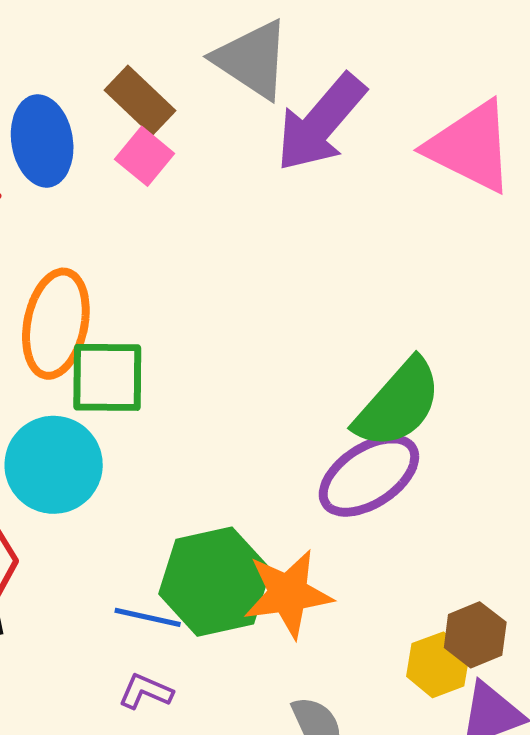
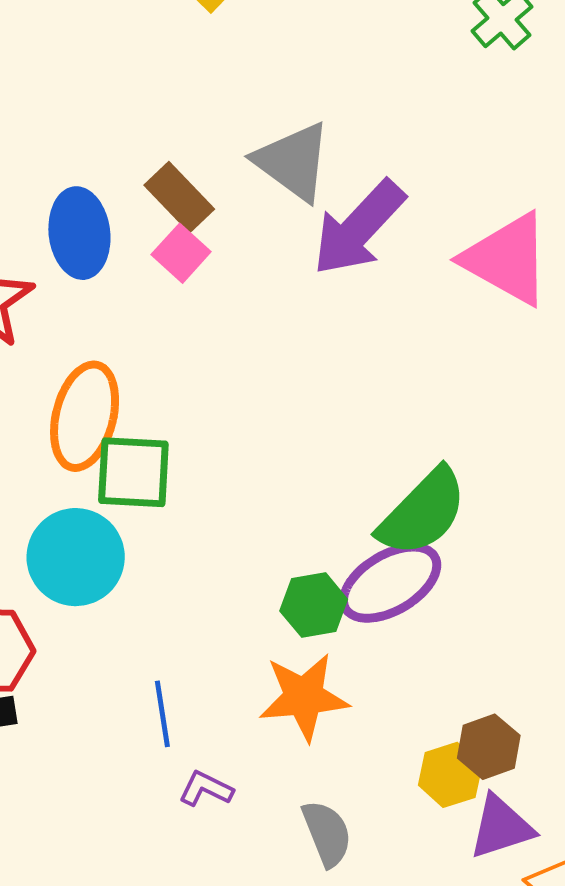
green hexagon: (215, 582) -> (314, 605), moved, size x0.6
blue line: (148, 617) -> (162, 714), turned 66
purple L-shape: (146, 691) -> (206, 789), moved

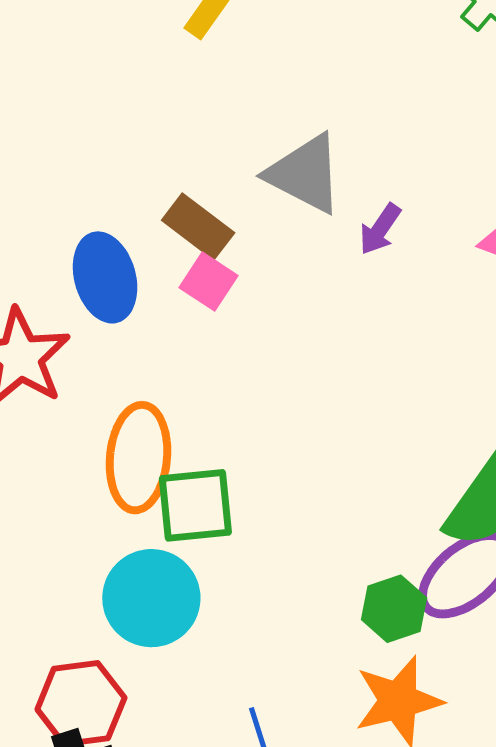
purple arrow: (359, 228) -> (380, 229), size x0.5

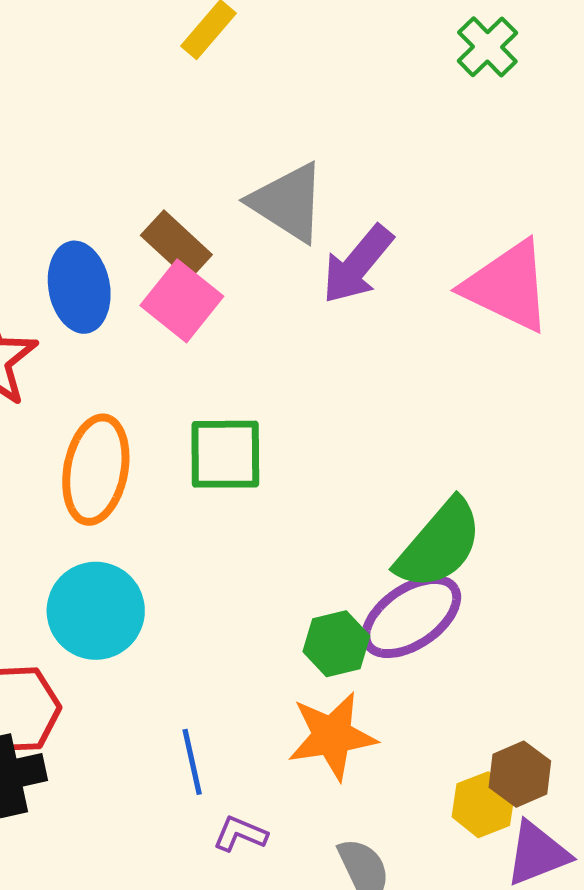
purple arrow: (380, 229) -> (357, 265), size x1.6
pink square: (209, 282) -> (182, 301), size x1.4
green square: (195, 505) -> (225, 454), moved

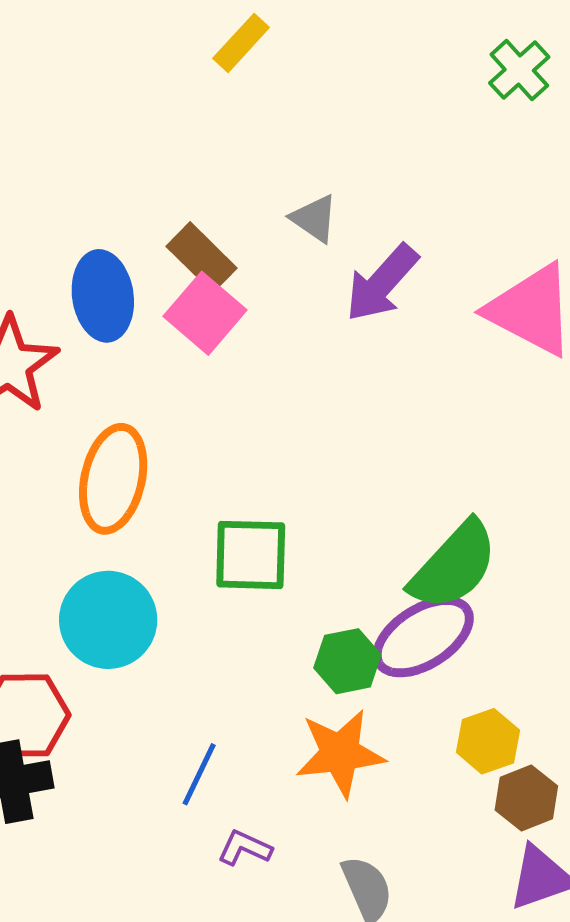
gray triangle: (288, 202) -> (314, 218), size x0.6
green square: (225, 454) -> (251, 555), moved
blue line: (192, 762) -> (199, 774), turned 36
yellow hexagon: (483, 805) -> (488, 741), moved

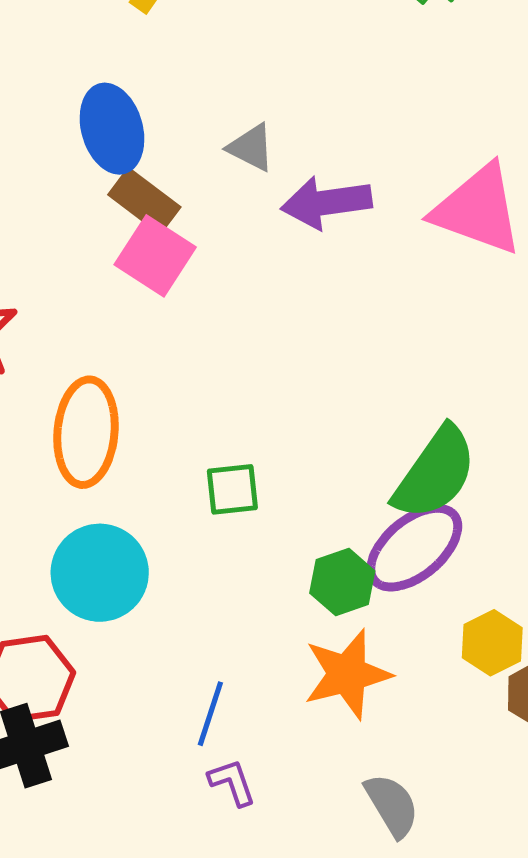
purple arrow: (382, 283) -> (326, 203), turned 48
blue ellipse: (103, 296) -> (112, 129), moved
green square: (251, 555) -> (232, 489), size x0.7
purple L-shape: (245, 848) -> (232, 782), moved, turned 54

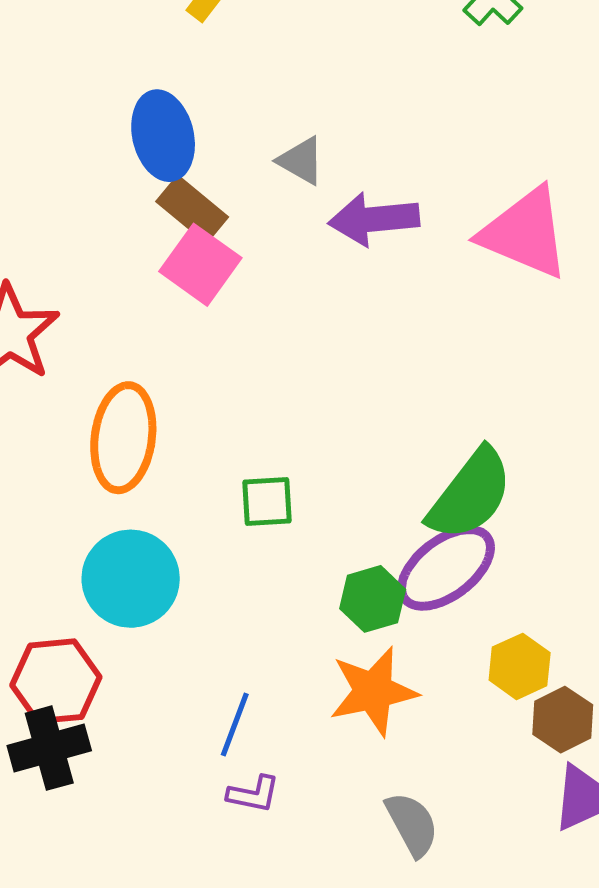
purple L-shape: (232, 782) -> (253, 794), turned 118

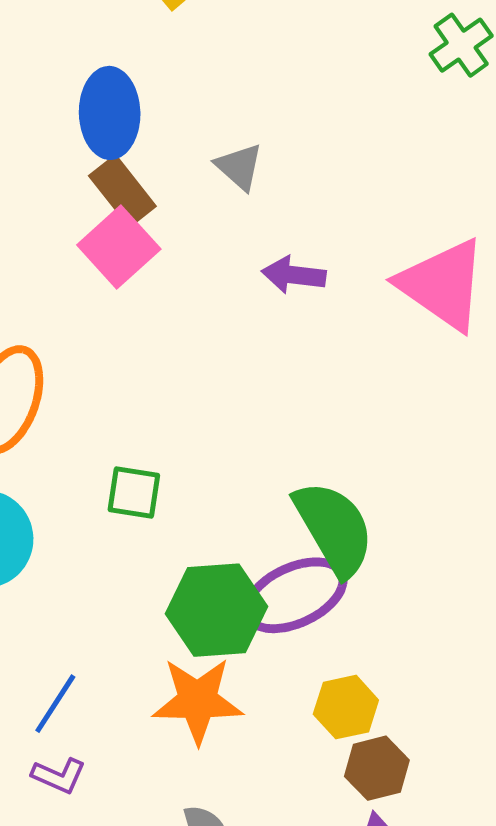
purple arrow: (374, 219) -> (294, 275), moved, size x0.7
green semicircle: (470, 494) -> (334, 528), turned -80
green hexagon: (373, 599) -> (217, 610), size x1.5

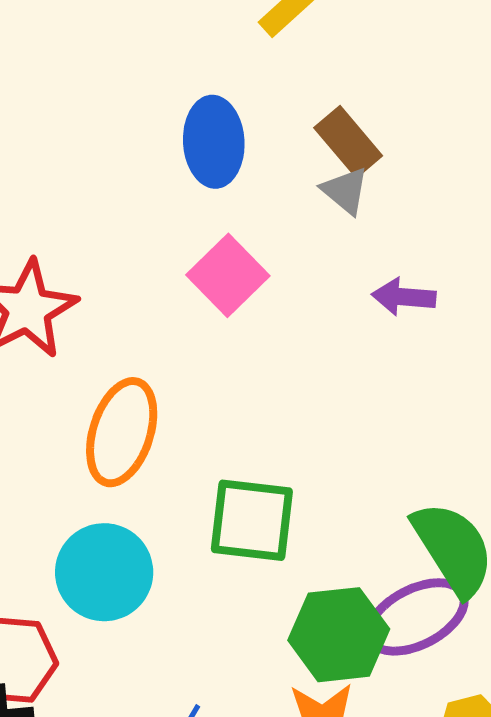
brown rectangle: (122, 191) -> (348, 142), moved
green square: (134, 492) -> (252, 520), size x1.6

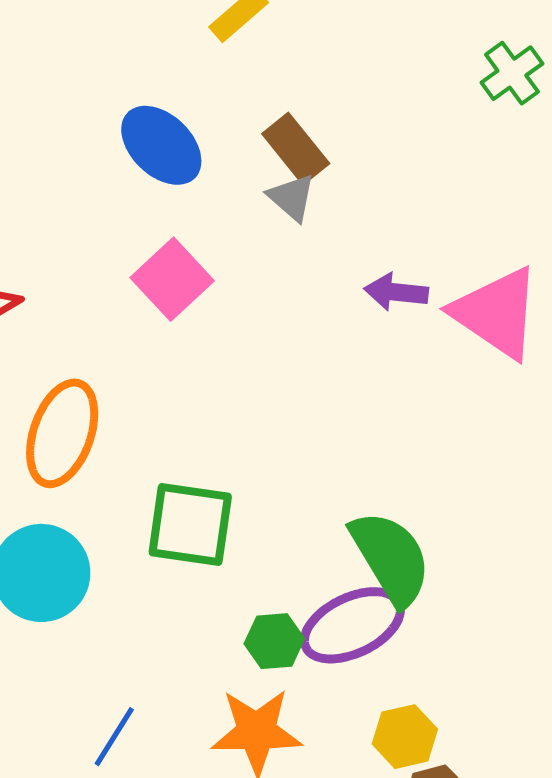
blue ellipse: (214, 142) -> (161, 145), turned -44
purple arrow: (404, 297) -> (396, 292), moved
green hexagon: (339, 635) -> (274, 641), size x0.6

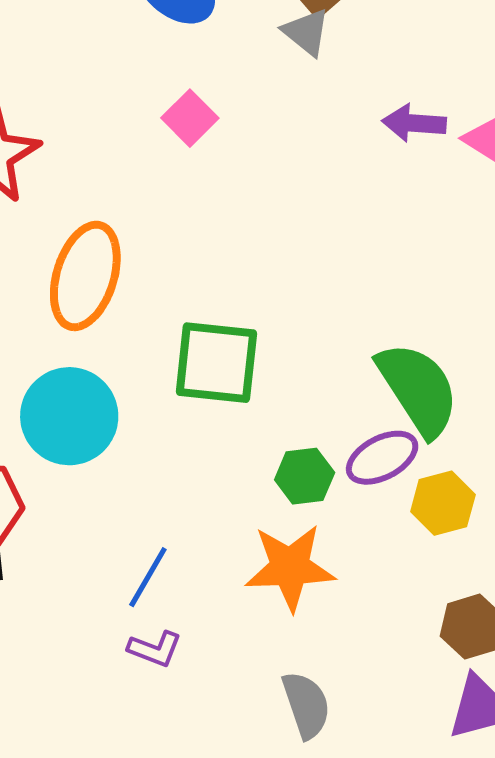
pink square: (172, 279) -> (190, 118), size x0.7
purple ellipse: (352, 625) -> (382, 458), size x0.7
yellow hexagon: (405, 737) -> (443, 503), moved

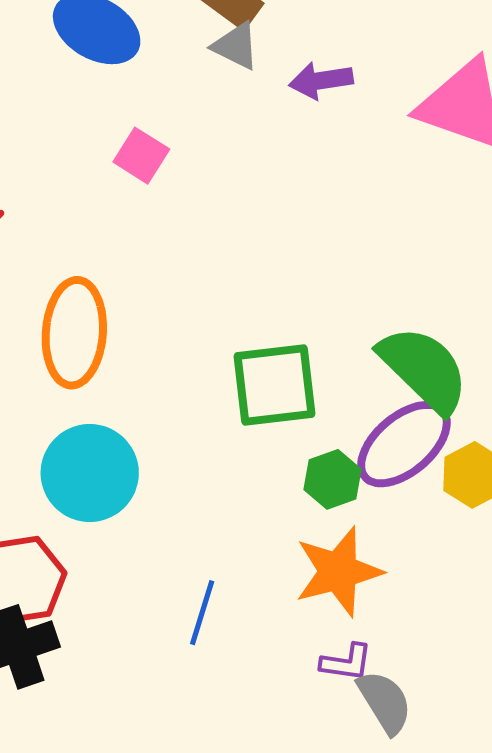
purple arrow: (414, 123) -> (321, 80), moved
green square: (216, 363) -> (275, 385), moved
purple ellipse: (382, 458) -> (404, 444), size x1.4
purple L-shape: (155, 649) -> (346, 662), moved

